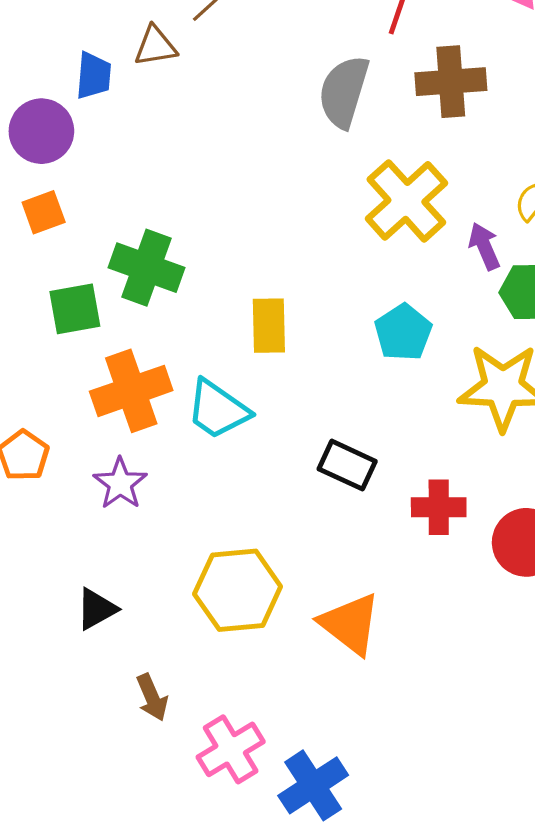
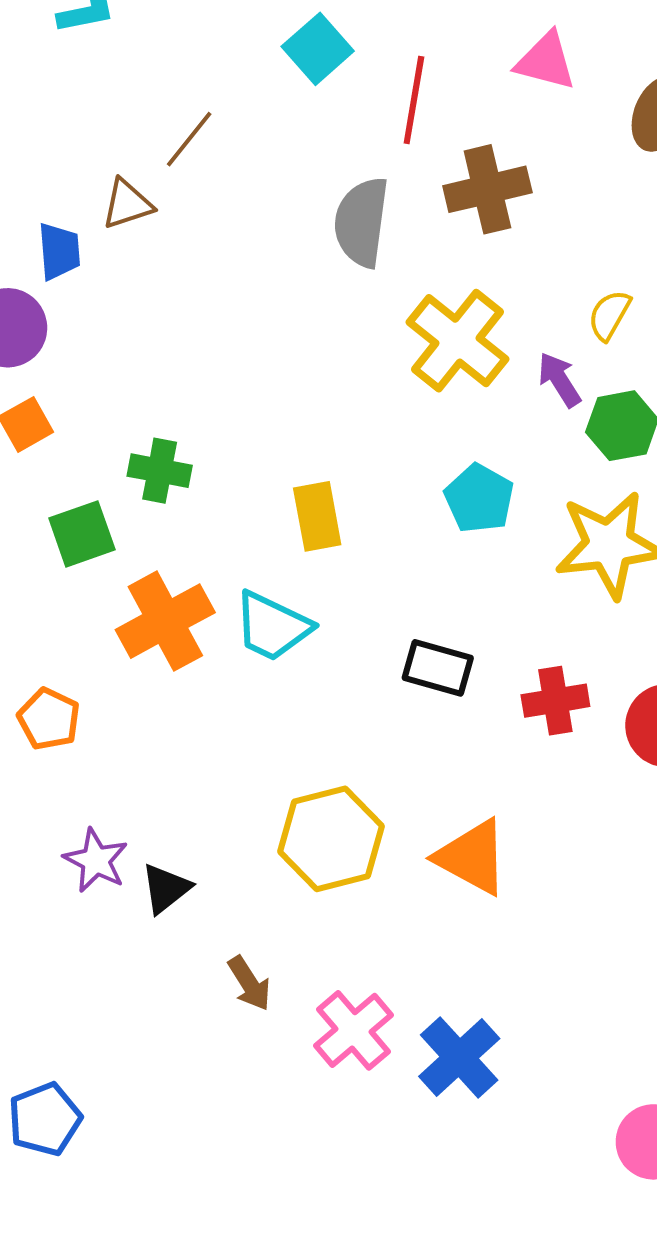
green cross: (146, 268) -> (160, 471), size x0.7
purple star: (120, 483) -> (96, 860), moved

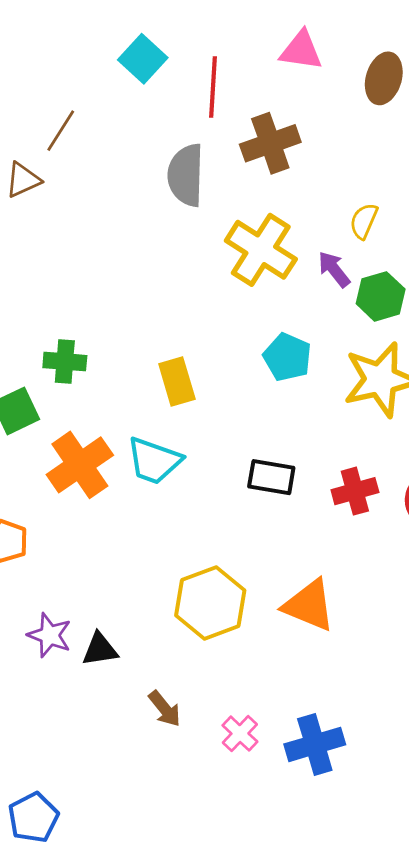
black triangle: (166, 888) -> (100, 649), turned 36
pink cross: (354, 1030) -> (240, 734), size x0.7
blue cross: (459, 1058) -> (315, 744), turned 32

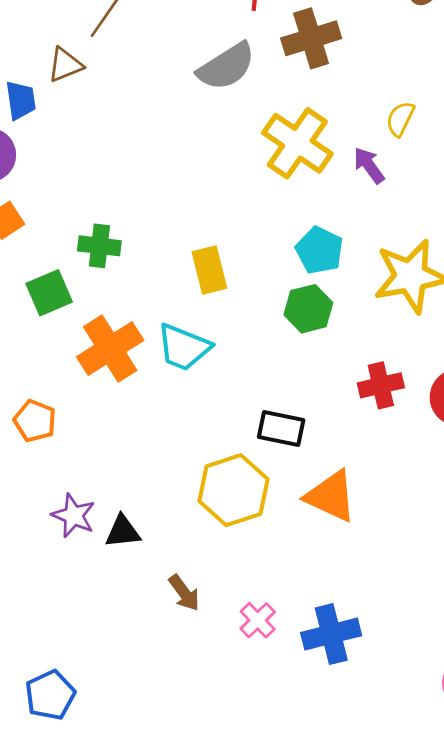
gray semicircle: (186, 175) -> (226, 67), turned -126
green hexagon: (381, 296) -> (308, 309), moved
black rectangle: (271, 477) -> (281, 428), moved

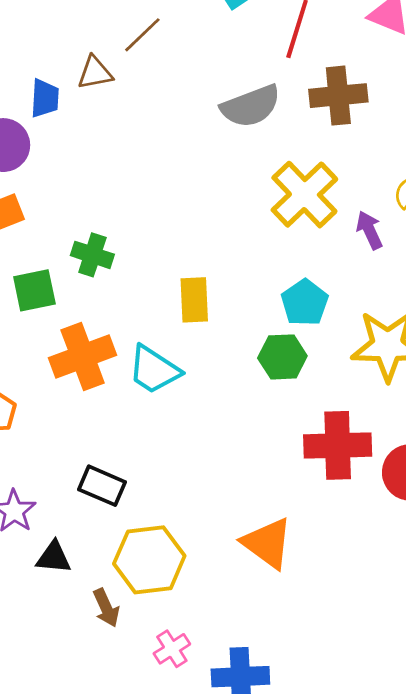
red cross: (381, 385) -> (338, 445), size x1.5
black rectangle: (281, 428) -> (102, 486), moved
yellow hexagon: (234, 490) -> (149, 560), moved
black triangle: (123, 532) -> (54, 557), moved

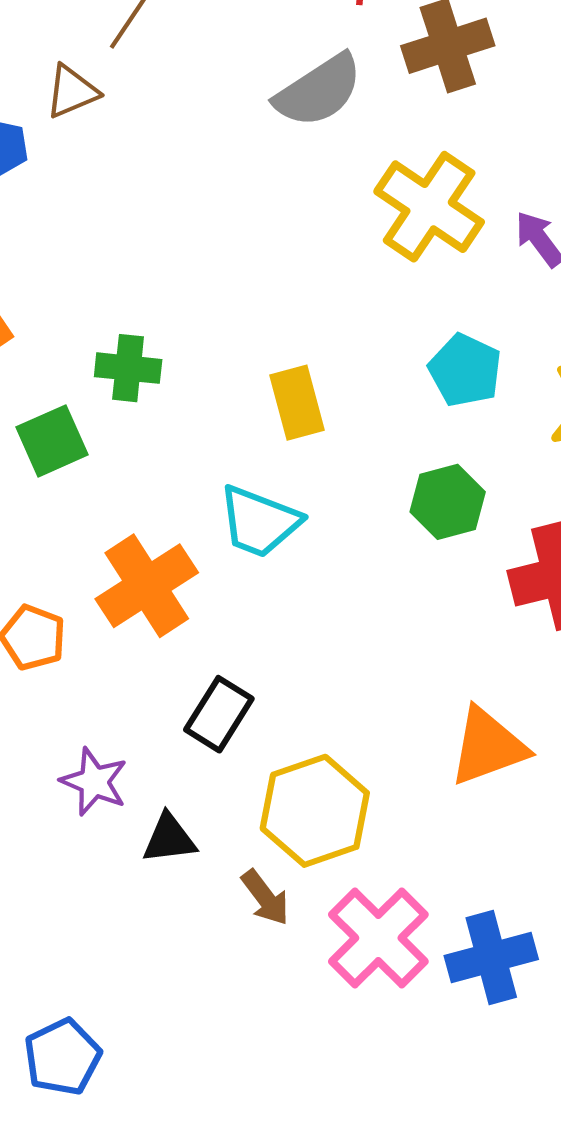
orange cross: (83, 357) -> (147, 586), moved
green hexagon: (282, 357) -> (448, 502), moved
black rectangle: (102, 486) -> (219, 714), turned -69
orange triangle: (267, 543) -> (488, 747), turned -44
pink cross: (172, 649) -> (378, 938), size x1.8

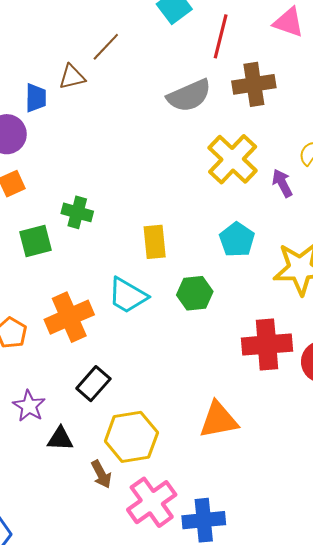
green hexagon: (448, 502) -> (195, 293), moved

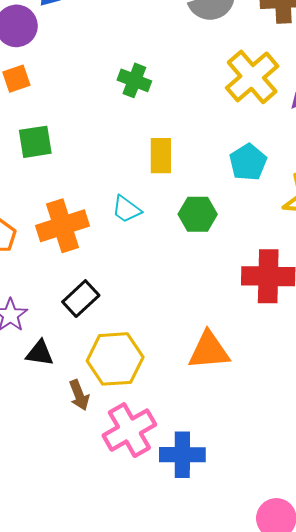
green cross: (77, 212) -> (134, 80), moved
cyan trapezoid: (128, 295) -> (126, 209), size x0.7

